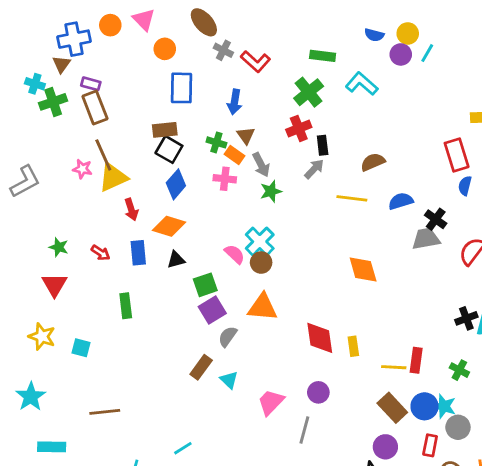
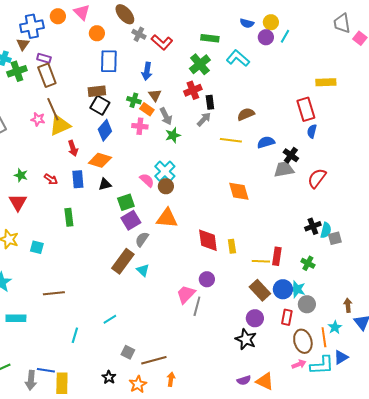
brown rectangle: (201, 367) -> (123, 261), size x1.4
pink trapezoid: (271, 402) -> (186, 294), moved

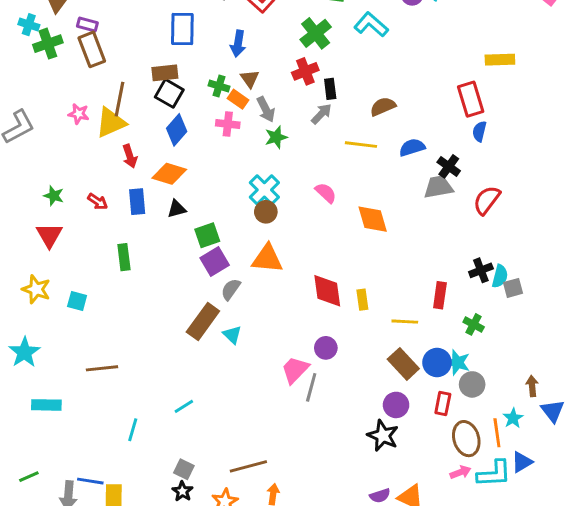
brown line: (53, 109) -> (120, 99), moved, turned 35
pink semicircle: (147, 180) -> (326, 193), moved
red rectangle: (277, 256) -> (440, 295), moved
gray square: (128, 352) -> (184, 469), moved

